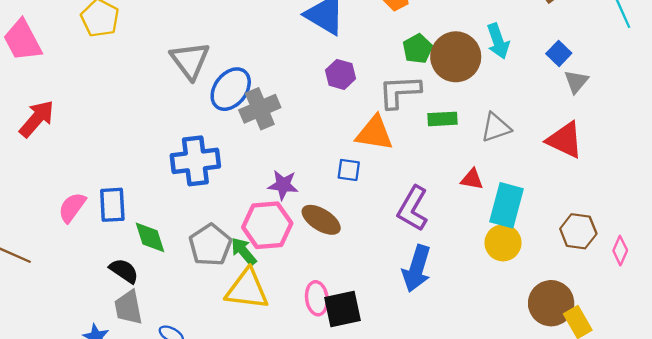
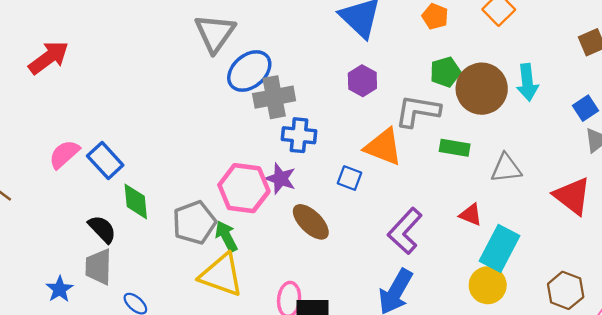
blue cross: (195, 161) -> (299, 135), moved, size x0.7
blue rectangle: (112, 205) -> (105, 160), turned -52
pink hexagon: (267, 225) -> (244, 188), moved

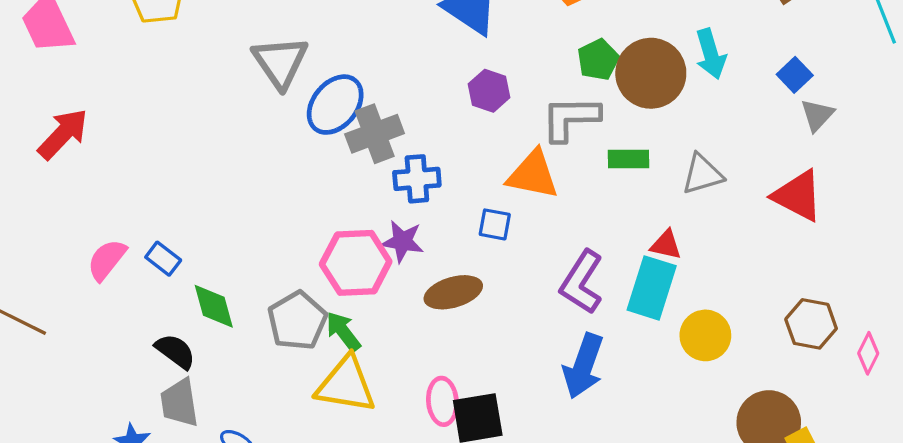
blue rectangle: (105, 160) -> (163, 259), size x0.7
brown ellipse: (311, 222) -> (453, 292), turned -51
cyan rectangle: (500, 248) -> (652, 288), moved

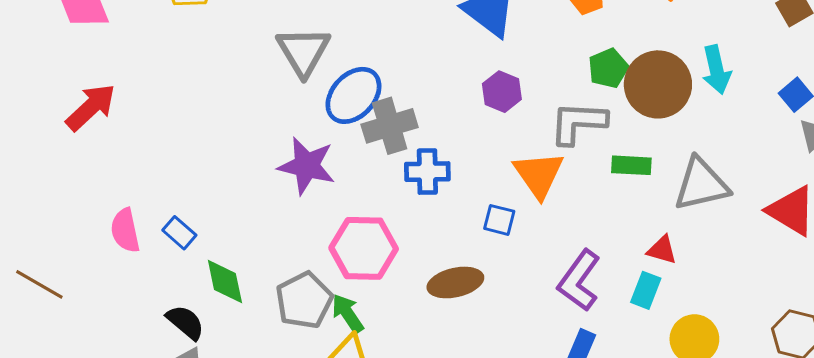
gray triangle: (702, 174) -> (701, 184), size x1.4
orange triangle: (533, 175) -> (539, 174), turned 40
purple star: (402, 241) -> (307, 166), moved, size x1.4
pink semicircle: (107, 260) -> (125, 230), turned -54
cyan rectangle: (652, 288) -> (646, 290), size x0.6

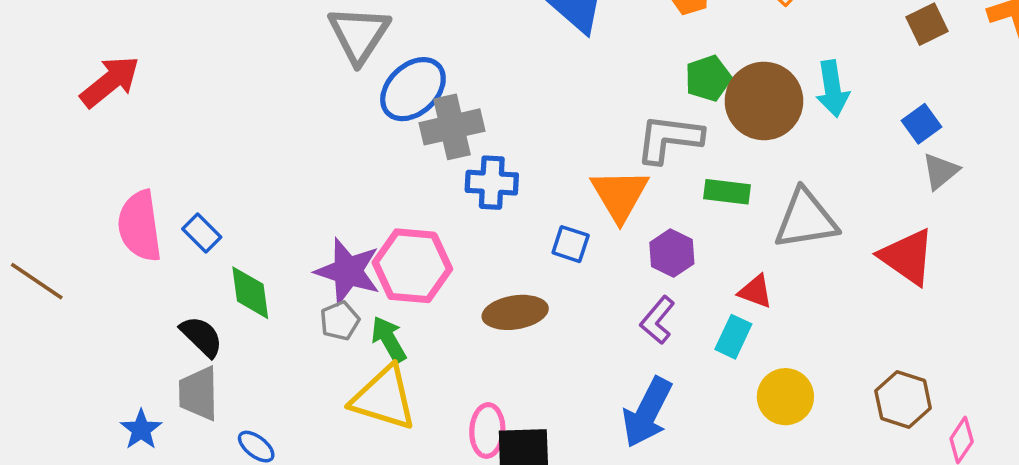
purple hexagon: (502, 92) -> (672, 253), moved
purple star: (307, 166) -> (348, 271), moved
pink semicircle: (125, 230) -> (140, 226), size x1.4
purple L-shape: (579, 281) -> (658, 320), size x0.7
gray pentagon: (304, 300) -> (340, 321), size x0.6

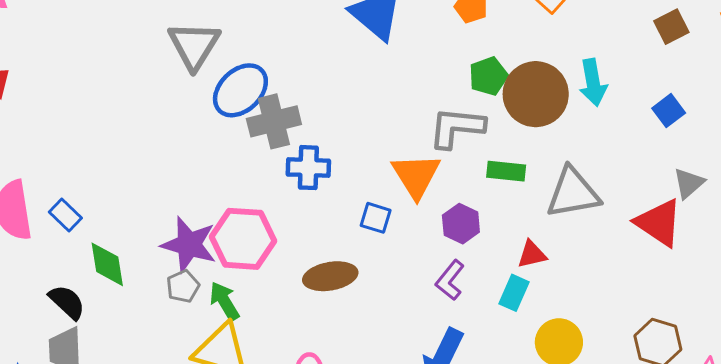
gray triangle: (940, 171) -> (689, 183), moved
red triangle: (755, 292) -> (532, 254), turned -32

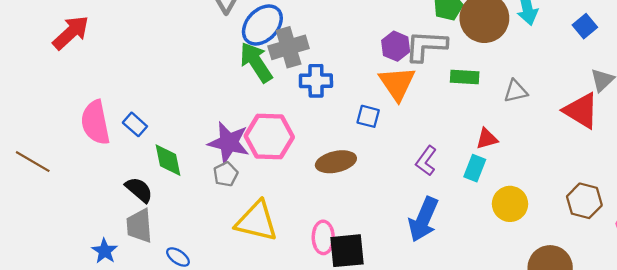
gray triangle: (573, 193) -> (516, 91), size x0.6
purple hexagon: (461, 224) -> (396, 46), moved
green arrow: (224, 301) -> (256, 62), moved, size x1.4

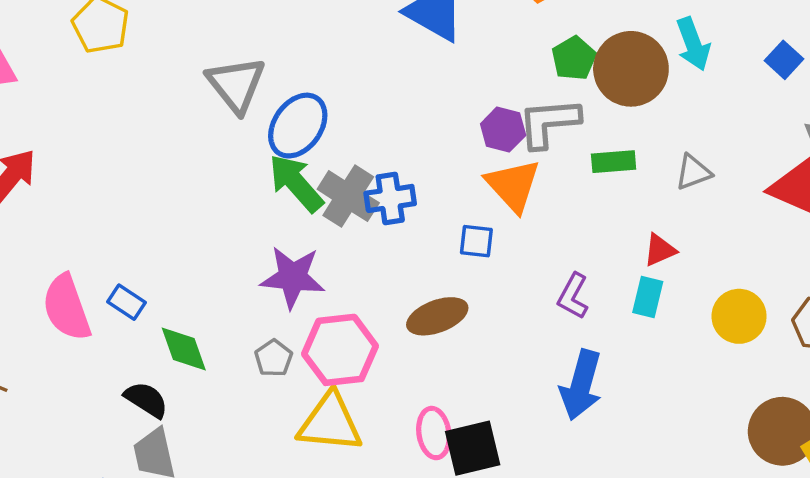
gray cross: (289, 47) -> (348, 196), moved, turned -33
pink hexagon: (269, 137) -> (340, 350), moved
purple star: (229, 143) -> (293, 277), moved
yellow circle: (510, 204) -> (739, 316), moved

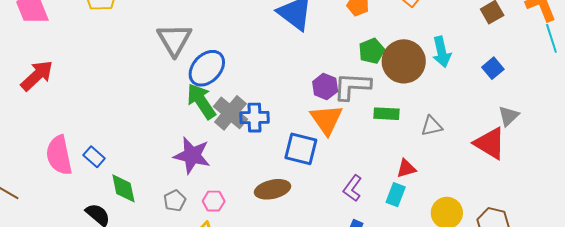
blue square: (476, 241) -> (301, 149), size x1.6
pink hexagon: (340, 350) -> (214, 201), size x0.5

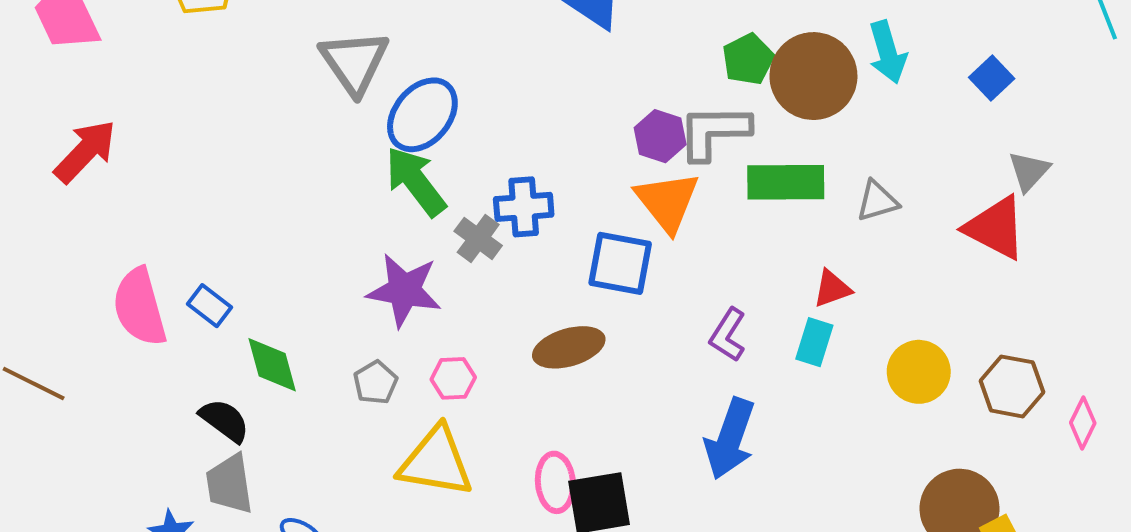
gray cross: (230, 113) -> (478, 238), moved, size x0.7
green rectangle: (386, 114) -> (786, 182), size x1.5

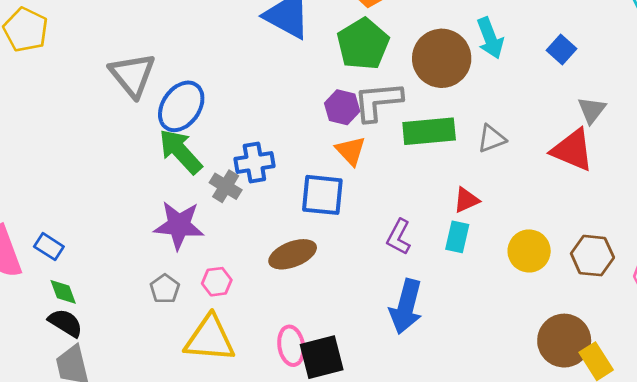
green pentagon: (748, 59) -> (363, 44), moved, size x1.5
orange triangle: (667, 202) -> (351, 151), size x0.7
green diamond: (272, 365) -> (63, 292), moved, size x0.7

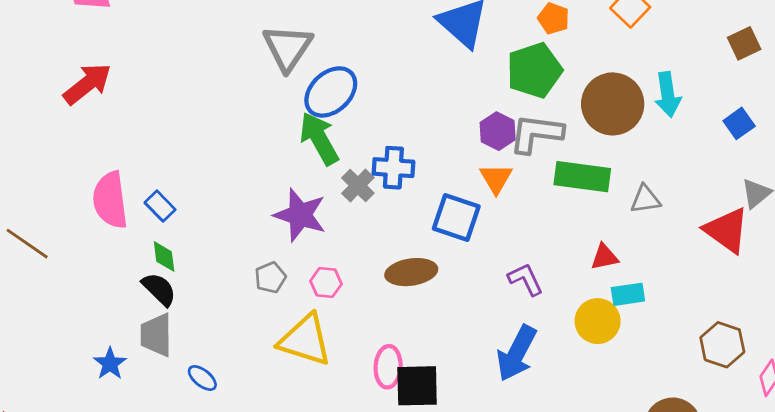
purple L-shape: (399, 237) -> (526, 279), turned 114
cyan rectangle: (457, 237) -> (628, 294), moved, turned 56
yellow circle: (529, 251) -> (598, 321), moved

